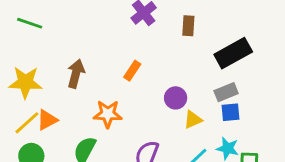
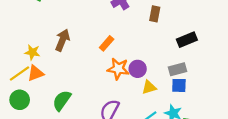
black rectangle: (233, 53) -> (187, 40), size x0.7
yellow star: (25, 82) -> (32, 52), moved, size x0.6
orange star: (108, 114) -> (118, 69), moved

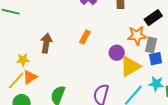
orange star: (118, 69) -> (137, 35), moved
gray rectangle: (177, 69) -> (151, 45), turned -49
yellow triangle: (149, 87) -> (130, 66), size x1.6

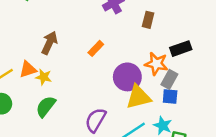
purple circle: (117, 53) -> (127, 77), size x1.5
yellow star: (23, 60) -> (44, 77), moved
orange triangle: (30, 77) -> (28, 69), moved

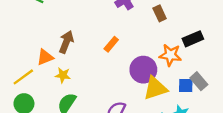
brown rectangle: (148, 20) -> (160, 13), turned -35
orange triangle: (28, 69) -> (45, 57), moved
gray rectangle: (169, 79) -> (199, 81), moved, turned -66

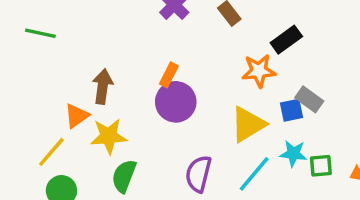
purple circle: (143, 70) -> (176, 102), moved
yellow star: (63, 75) -> (109, 136), size x1.5

